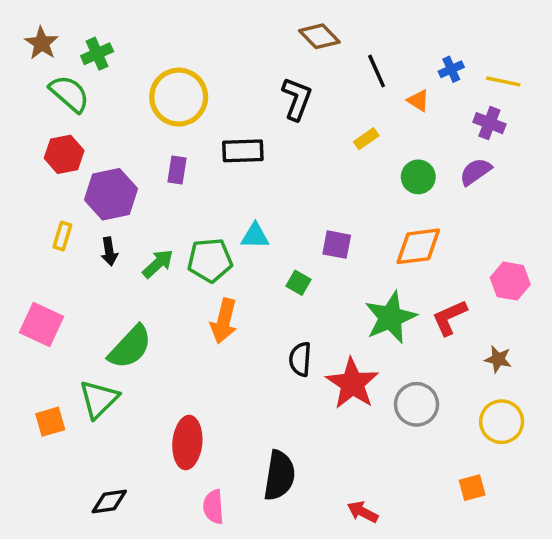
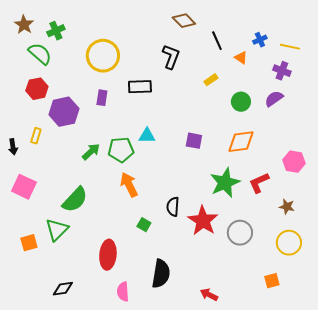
black arrow: (109, 252) -> (13, 147), moved
green square: (298, 283) -> (144, 225), moved
orange arrow: (224, 321) -> (129, 185), turned 140

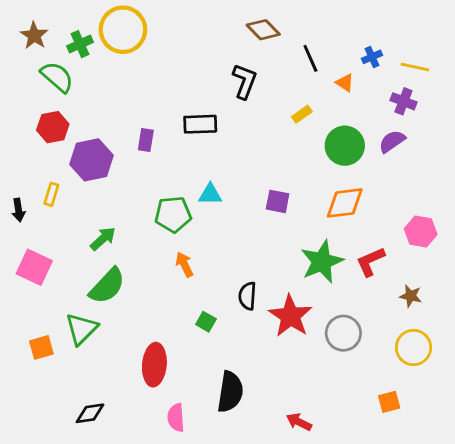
yellow circle: (103, 56) -> (123, 30), moved
green circle: (241, 102) -> (345, 146), size x1.4
green arrow: (91, 152) -> (103, 239), moved
orange arrow: (129, 185) -> (184, 264), size x0.7

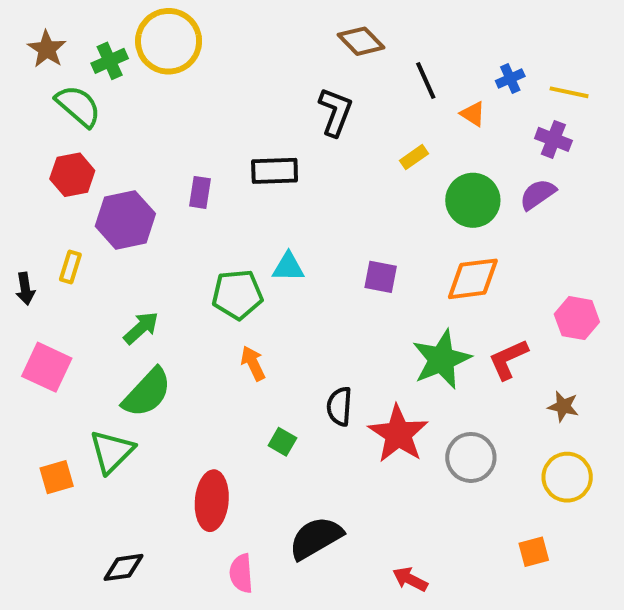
black semicircle: (230, 392) -> (316, 538), turned -129

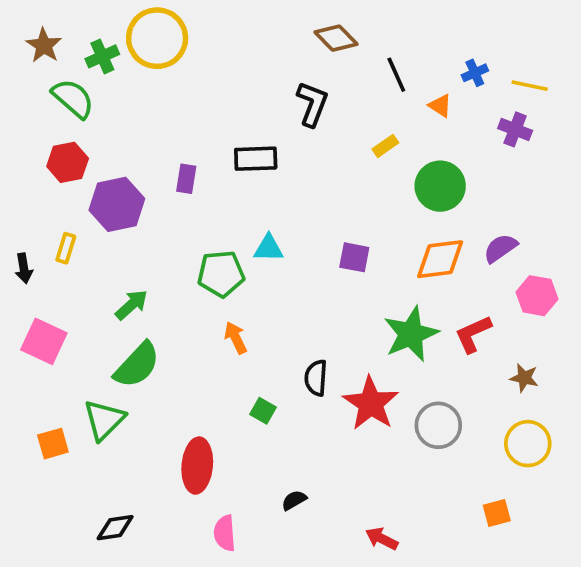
purple semicircle: (538, 194) -> (500, 248), moved
black semicircle: (316, 538) -> (294, 500), size x0.5

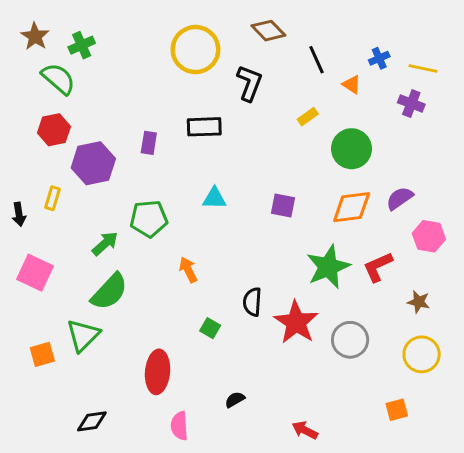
yellow circle: (157, 38) -> (195, 50), moved
green pentagon: (221, 274) -> (149, 219), moved

